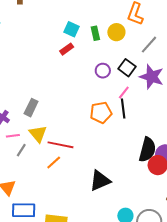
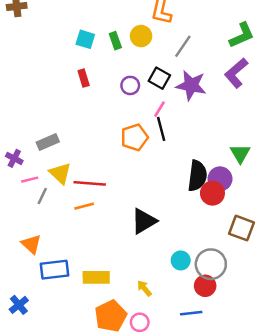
red rectangle: (67, 49) -> (84, 78), moved, turned -64
gray rectangle: (31, 108) -> (48, 142), turned 48
orange line: (54, 163) -> (84, 206), turned 35

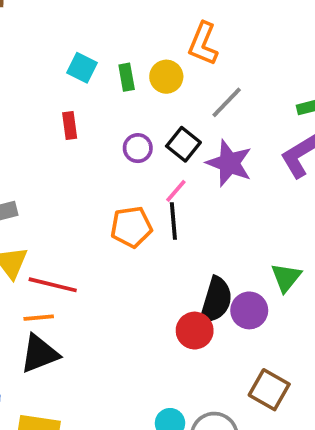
red circle: (212, 193) -> (195, 331), moved
black triangle: (144, 221) -> (40, 354), moved

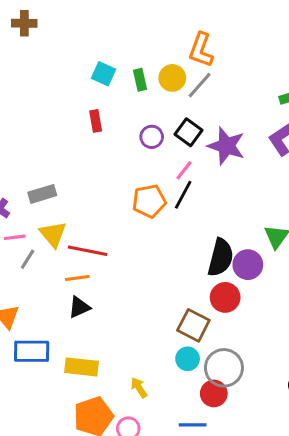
gray line: (227, 102) -> (200, 85), moved
black line: (173, 221) -> (183, 195), turned 36
red circle: (195, 331) -> (225, 297), moved
black triangle: (40, 354) -> (79, 307), size x0.7
brown square: (269, 390) -> (193, 325), moved

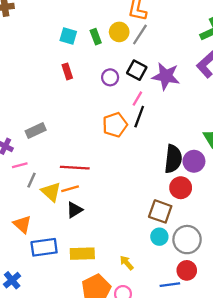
yellow triangle: (53, 234) -> (51, 192), moved
red circle: (214, 393) -> (187, 270), moved

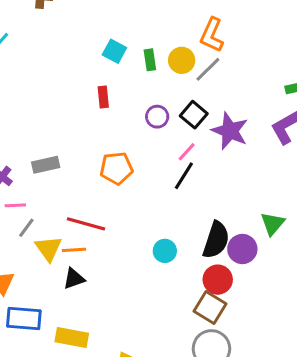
orange pentagon: (115, 125) -> (117, 168), moved
brown square: (160, 211) -> (210, 308), moved
cyan circle: (159, 237) -> (165, 251), moved

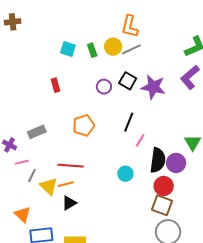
gray line: (208, 69) -> (131, 49), turned 30
red rectangle: (103, 97) -> (55, 85), moved
pink line: (187, 152) -> (140, 140), moved

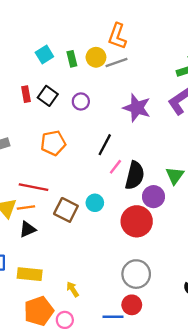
cyan square: (68, 49) -> (44, 54), turned 35
black square: (128, 81) -> (48, 96), moved
black semicircle: (158, 160) -> (135, 175), moved
red circle: (164, 186) -> (137, 221), size x1.4
brown square: (162, 205) -> (66, 210), moved

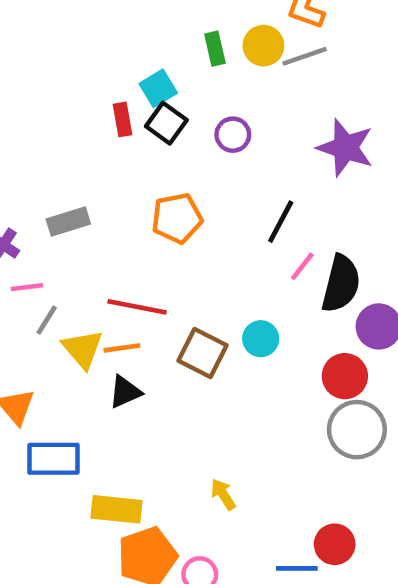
cyan square: (44, 54) -> (158, 88), moved
red circle: (137, 221) -> (345, 376), size x0.7
yellow rectangle: (30, 274) -> (117, 509), moved
gray circle: (136, 274) -> (357, 430), moved
yellow arrow: (73, 289) -> (223, 494), moved

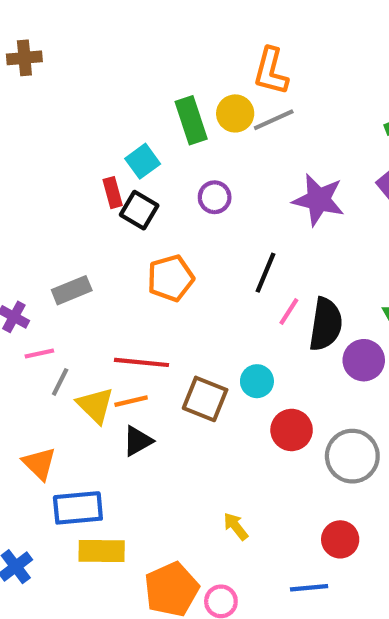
green rectangle: (215, 49) -> (191, 120), size x1.5
black square: (166, 123) -> (139, 210), moved
red circle: (345, 376) -> (292, 430), moved
yellow rectangle: (117, 509) -> (102, 551), moved
red circle: (335, 544) -> (340, 539), moved

